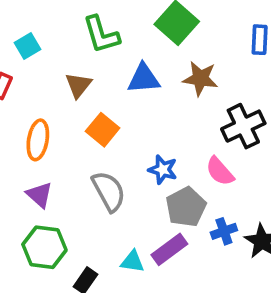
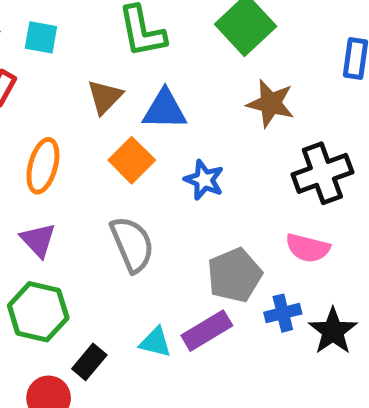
cyan square: (27, 46) -> (41, 37), turned 35
blue triangle: (144, 79) -> (165, 110), moved
blue star: (163, 170) -> (204, 180), moved
pink semicircle: (220, 171) -> (308, 248), moved, turned -40

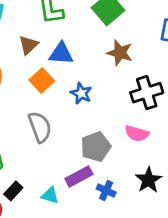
blue cross: (283, 313) -> (106, 190), moved, turned 36
cyan triangle: (155, 342) -> (50, 195), moved

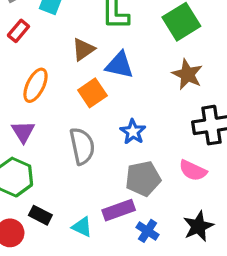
blue star: (81, 93) -> (133, 132), moved
black rectangle: (13, 191) -> (40, 215), turned 66

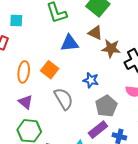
brown triangle: (83, 49) -> (95, 33), moved, turned -42
brown star: (187, 74) -> (111, 48), moved
orange square: (92, 93) -> (50, 70), moved

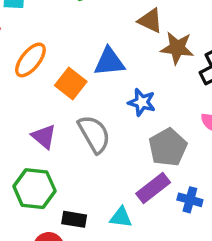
blue triangle: (70, 43) -> (109, 62), moved
orange ellipse: (24, 72) -> (30, 60), moved, turned 30
purple triangle: (26, 102) -> (44, 137), moved

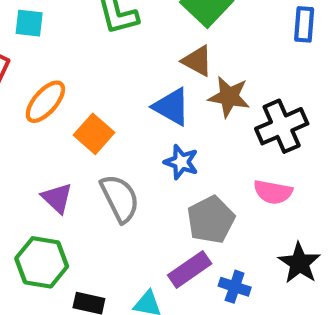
blue triangle: (109, 62) -> (171, 107), moved, turned 32

